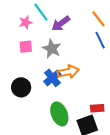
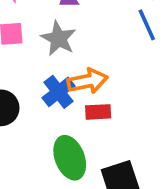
red rectangle: (97, 108) -> (98, 112), moved

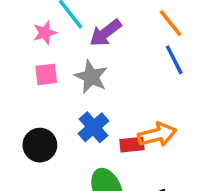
orange arrow: (88, 81) -> (157, 135), moved

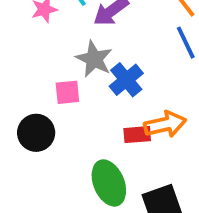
pink square: (46, 74) -> (67, 92), moved
blue cross: (94, 127) -> (126, 80), moved

